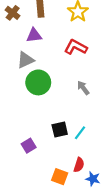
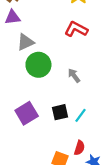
purple triangle: (34, 35) -> (13, 17), moved
gray arrow: (83, 88) -> (74, 76), moved
purple square: (29, 146) -> (27, 113), moved, size x1.5

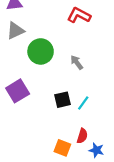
gray triangle: (26, 42) -> (15, 31), moved
purple square: (27, 113) -> (18, 91), moved

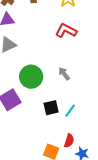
green circle: (41, 51) -> (31, 77), moved

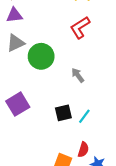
red L-shape: (66, 31) -> (80, 27), turned -60
green circle: (31, 77) -> (41, 56), moved

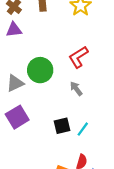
red L-shape: (80, 27) -> (78, 57), moved
gray triangle: (16, 43) -> (15, 83), moved

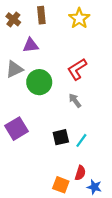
purple triangle: (14, 30) -> (31, 45), moved
gray triangle: (15, 83) -> (14, 69), moved

